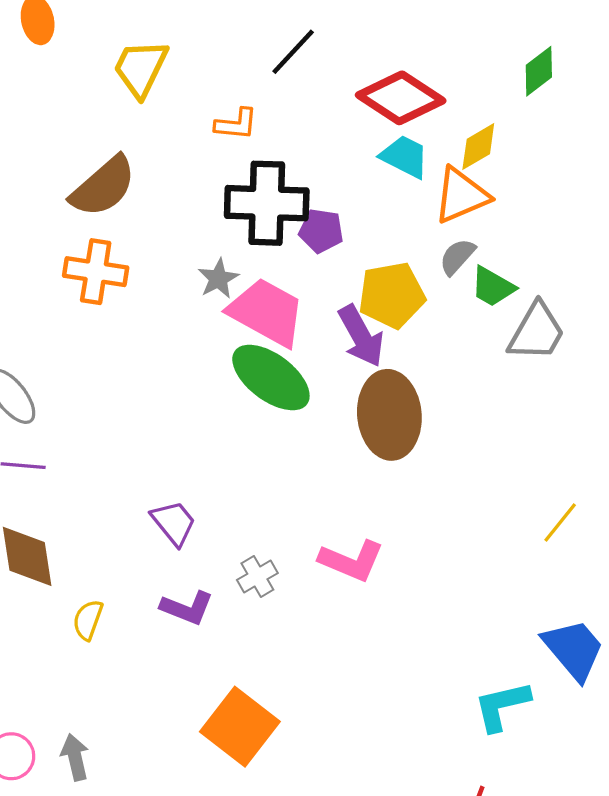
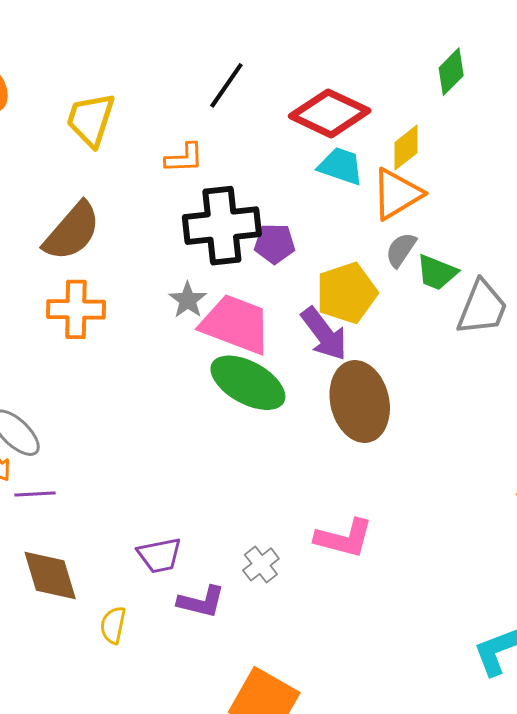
purple trapezoid: (174, 523) -> (159, 555), moved, turned 126

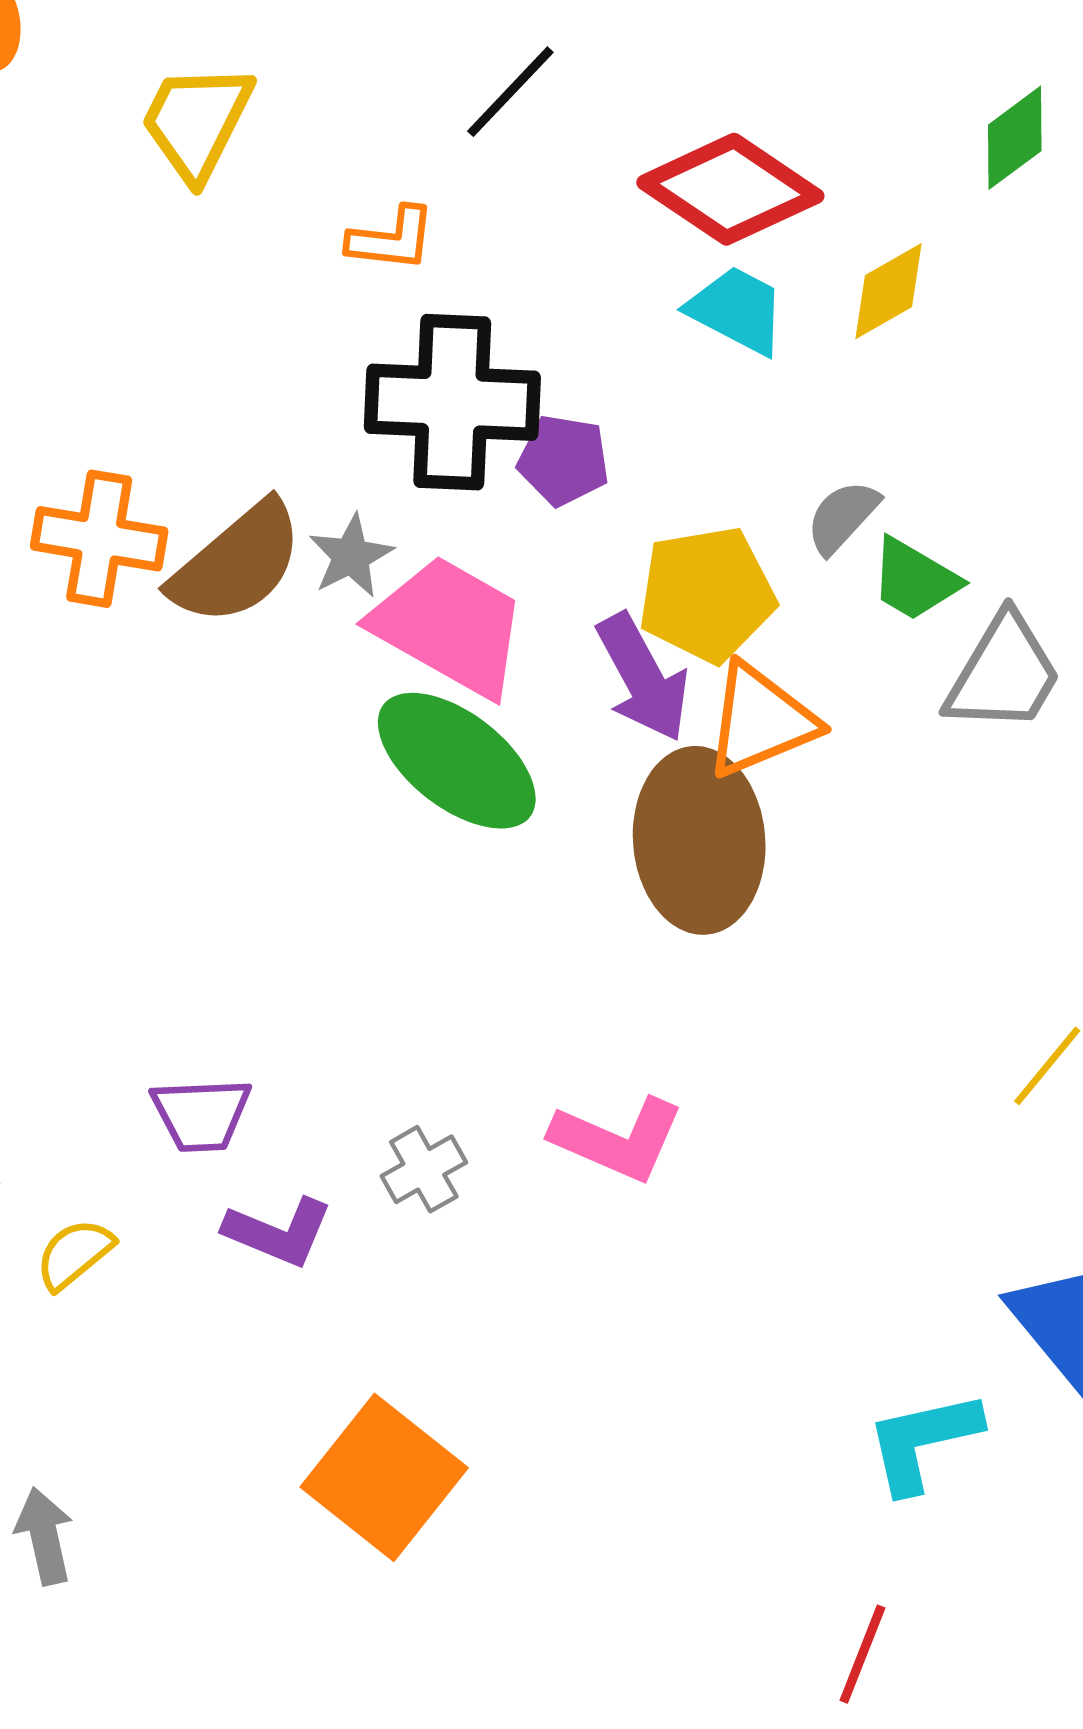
orange triangle: (397, 194) -> (760, 721), moved
brown semicircle: (72, 231) -> (237, 563), moved
yellow semicircle: (113, 625) -> (74, 1254), turned 30

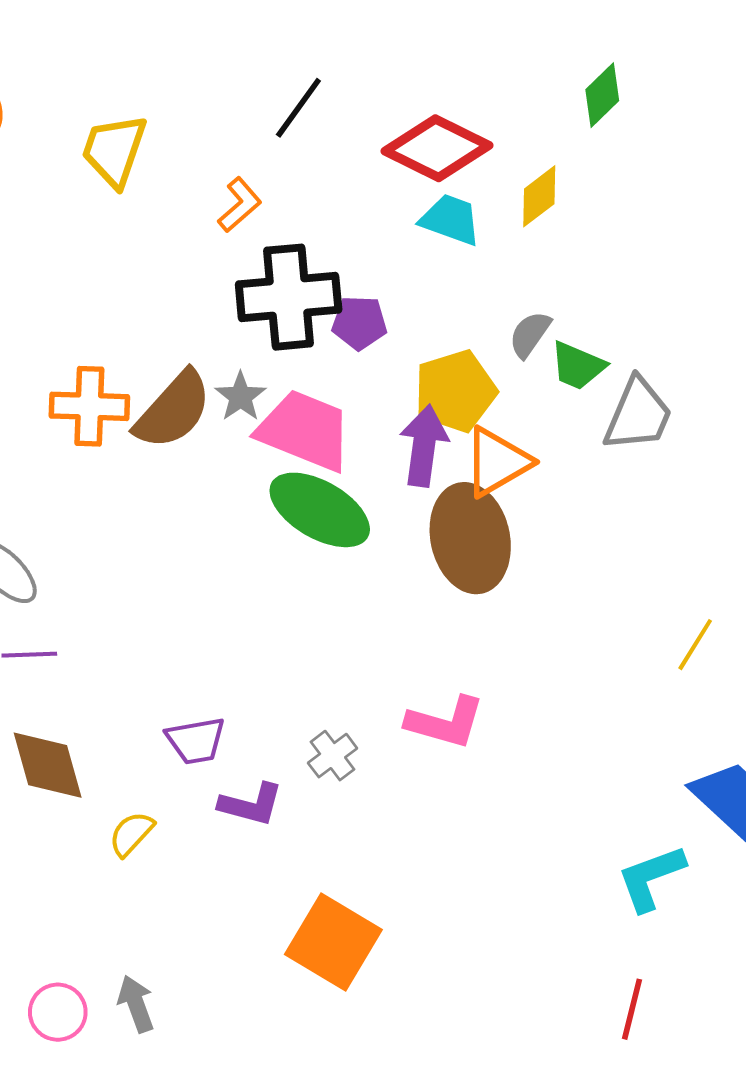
orange L-shape: (392, 239) -> (240, 205), turned -40
purple arrow: (643, 678) -> (424, 446), turned -136

